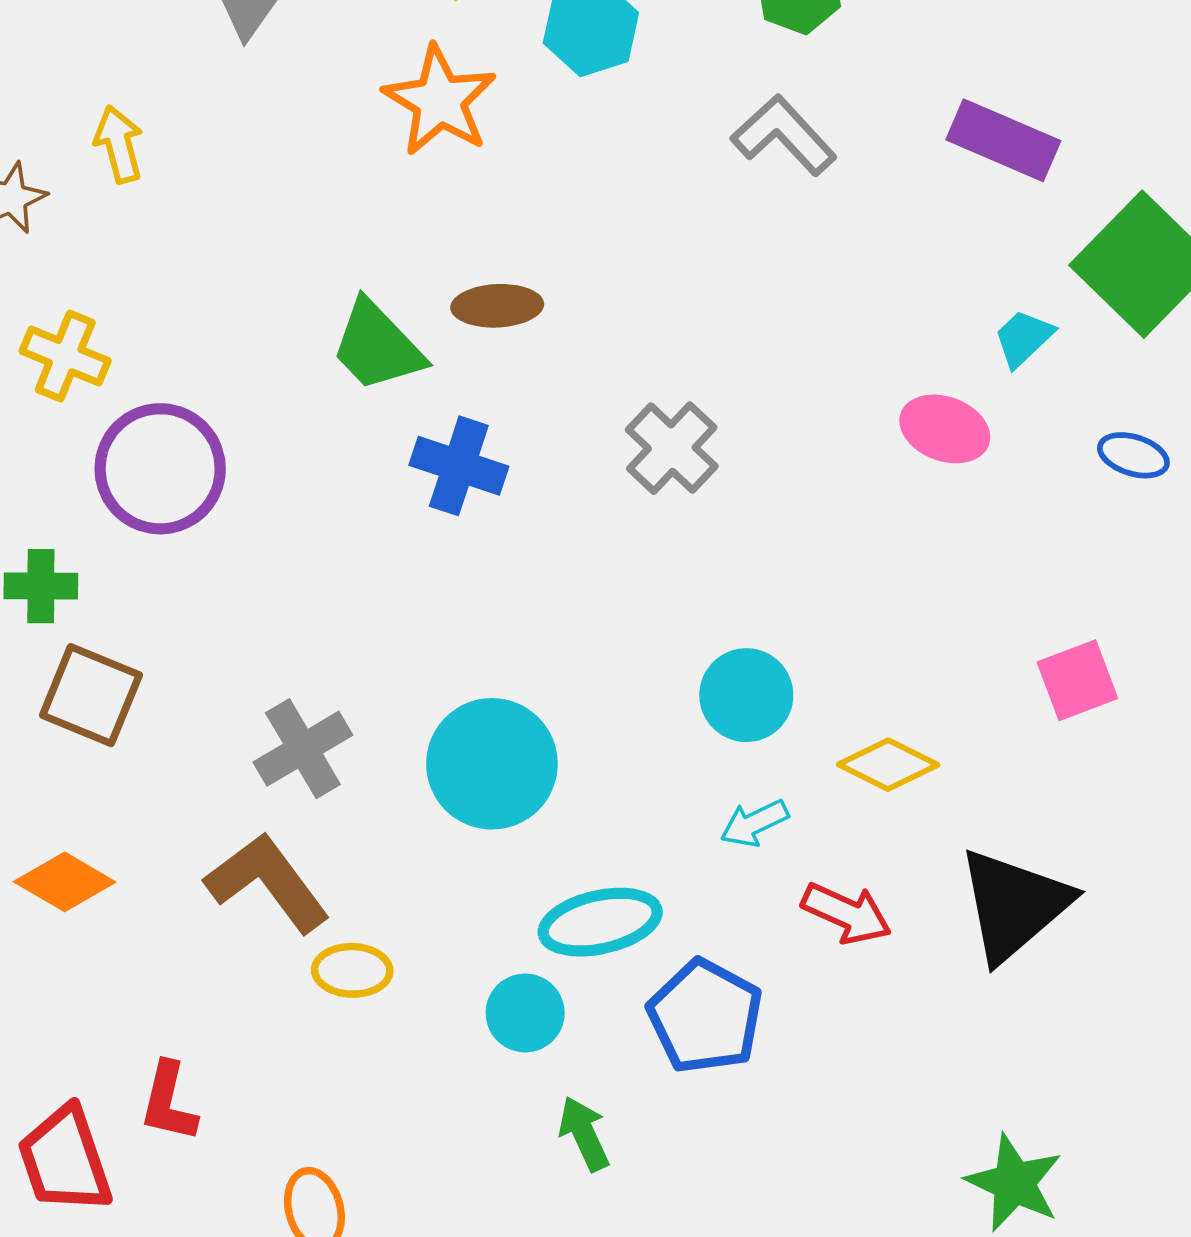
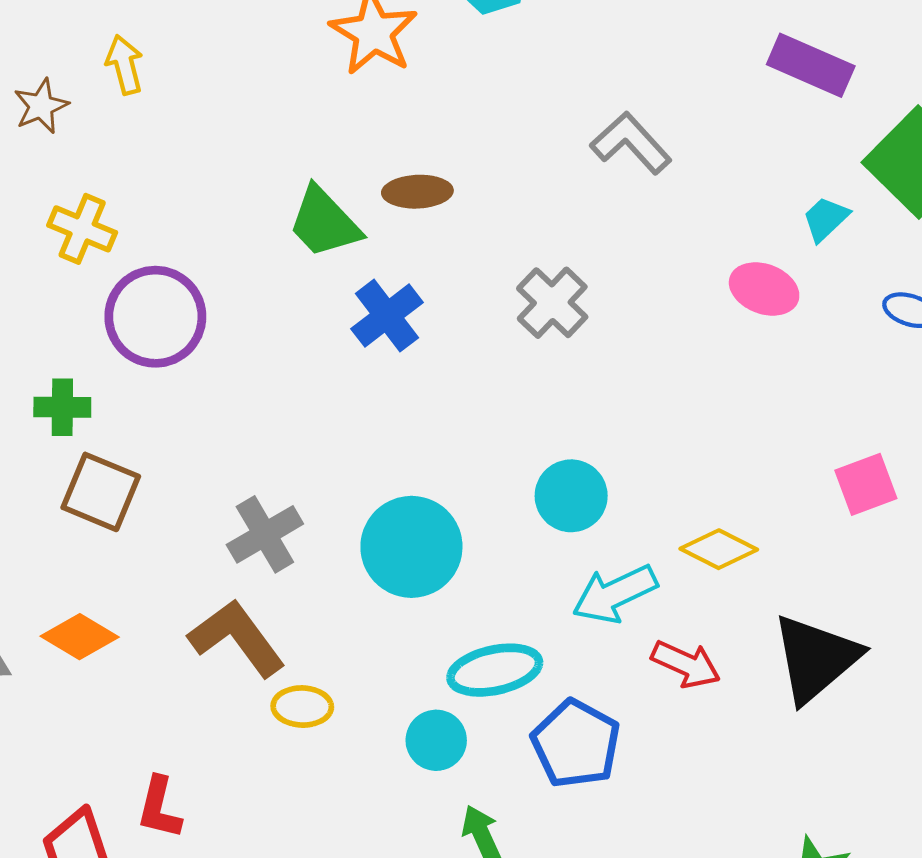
gray L-shape: (784, 135) -> (631, 143), moved
blue cross: (459, 466) -> (387, 316), turned 34
cyan circle: (746, 695) -> (571, 496), moved
cyan arrow: (754, 823) -> (615, 594), size x1.6

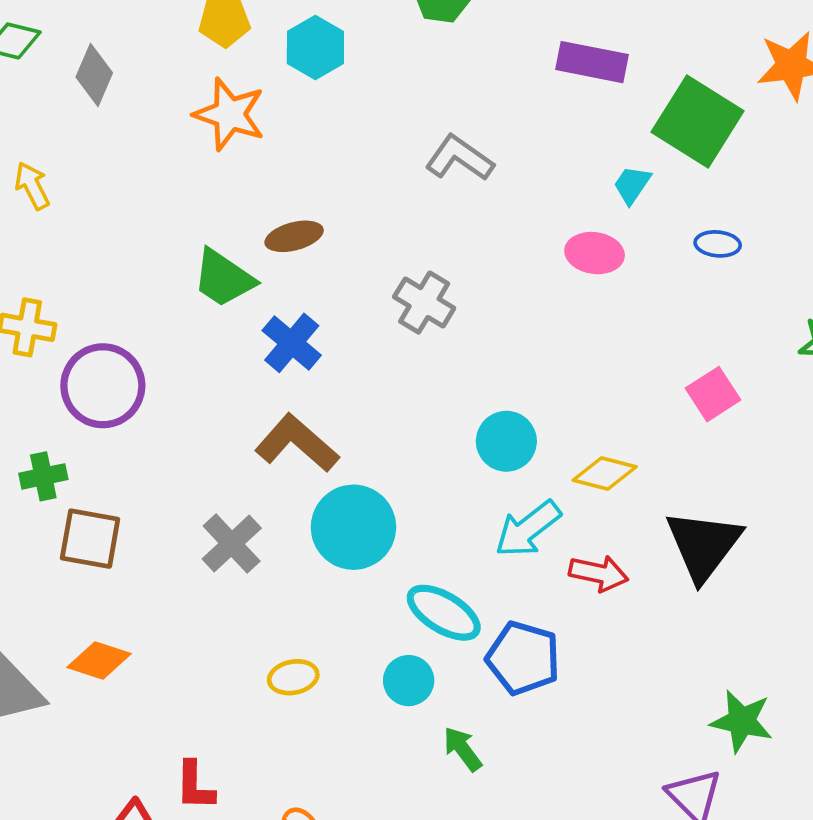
cyan circle: (571, 496) -> (506, 441), moved
brown L-shape: (237, 638) -> (297, 443), moved
cyan ellipse: (495, 670) -> (444, 613), turned 56

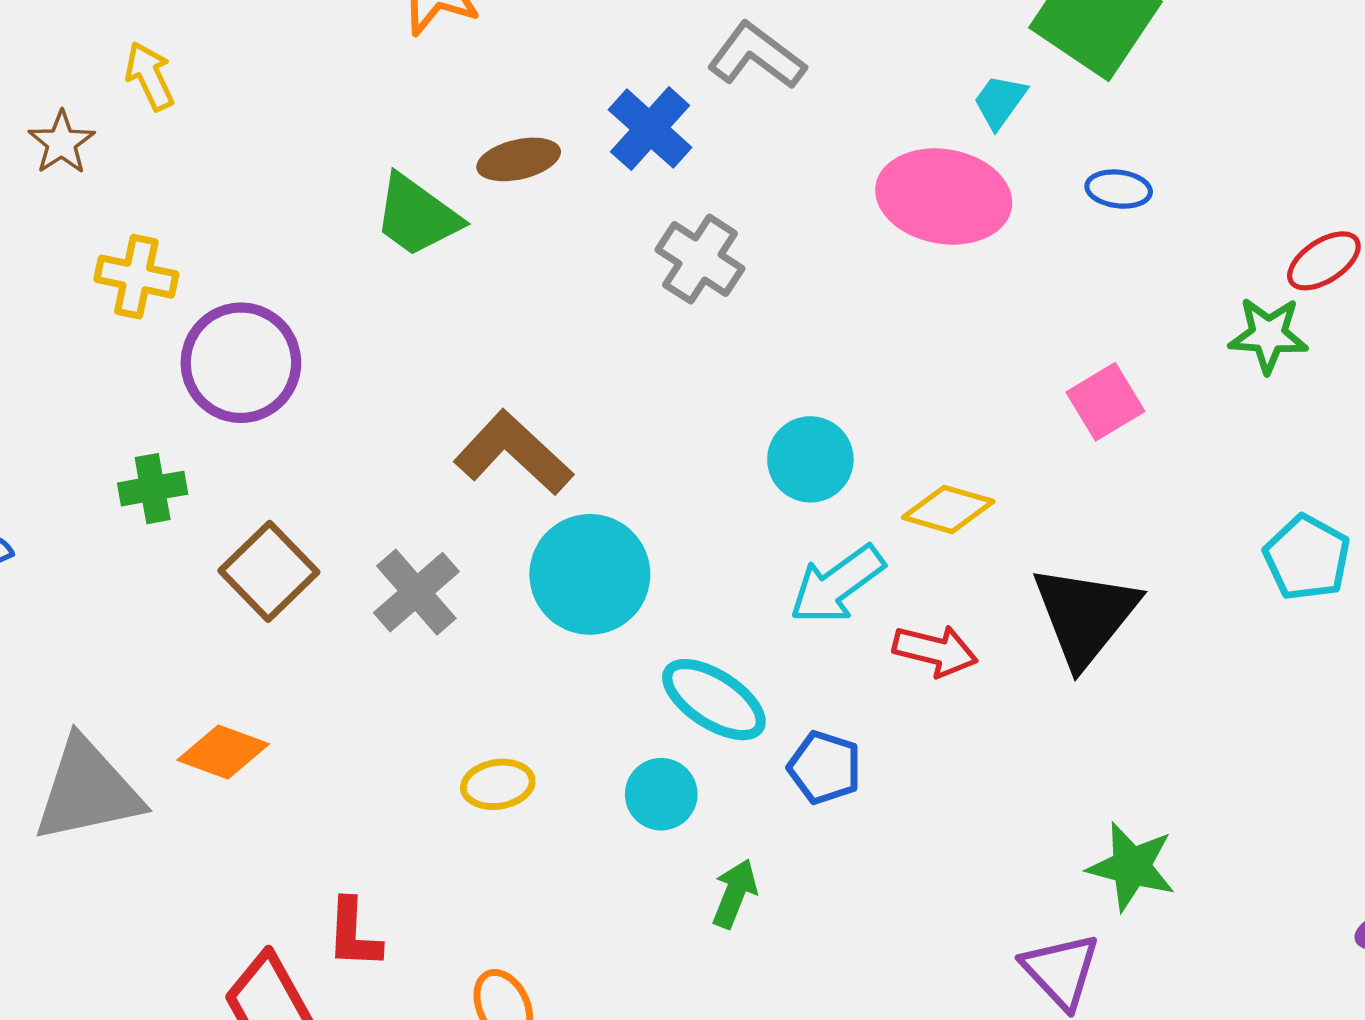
pink ellipse: (595, 253) -> (944, 197), size x1.6
blue cross: (292, 343) -> (650, 129), moved
brown square: (90, 539) -> (269, 571), moved, turned 34
blue pentagon: (523, 658) -> (825, 767), size x0.7
green arrow: (463, 749) -> (735, 893), turned 57

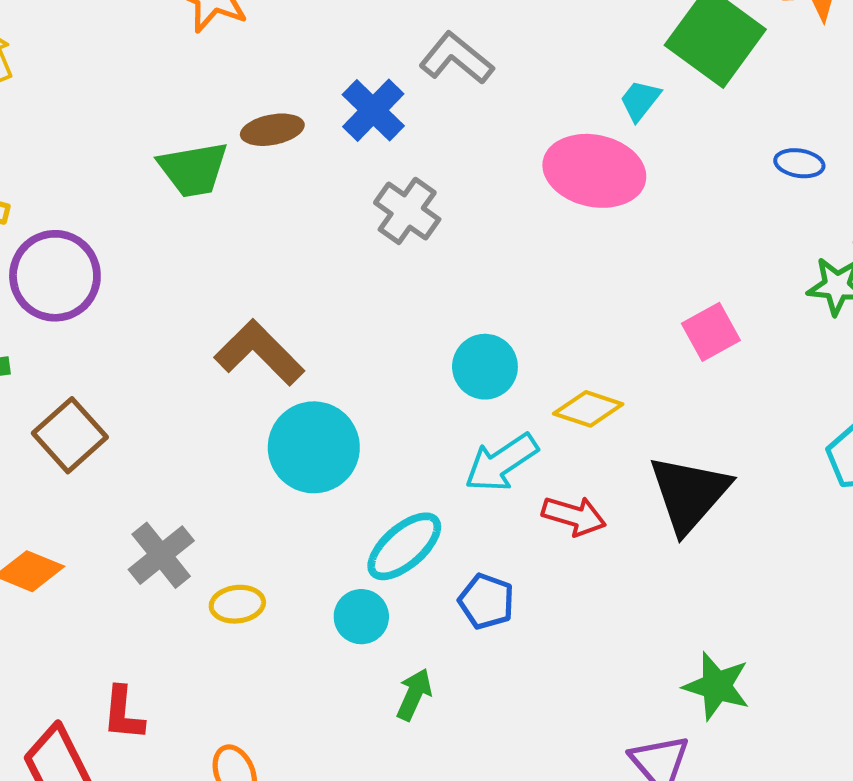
blue ellipse: (1119, 189) -> (799, 163), moved
green trapezoid: (417, 216) -> (193, 169), turned -48
gray cross: (416, 592) -> (161, 555), moved
cyan ellipse: (714, 700) -> (404, 546), turned -76

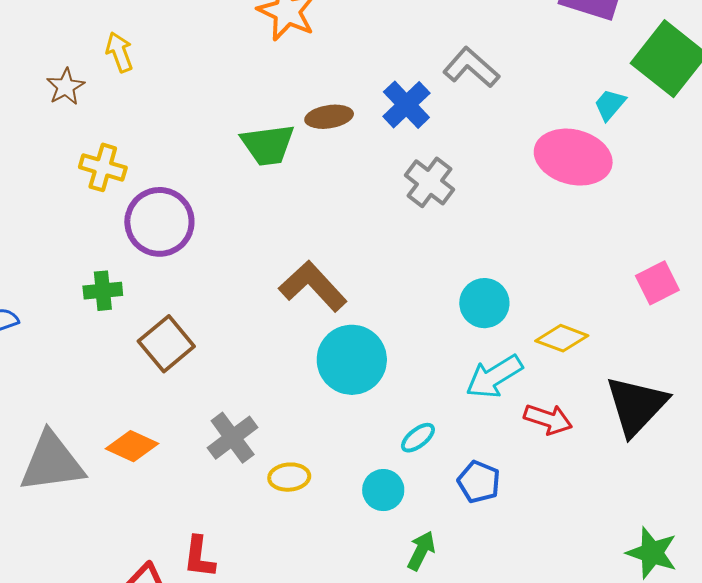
cyan ellipse: (404, 546) -> (418, 438), size x0.6

